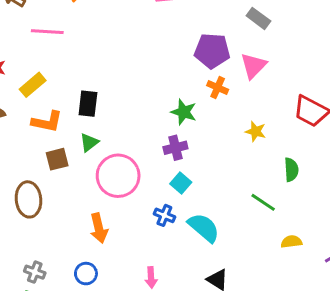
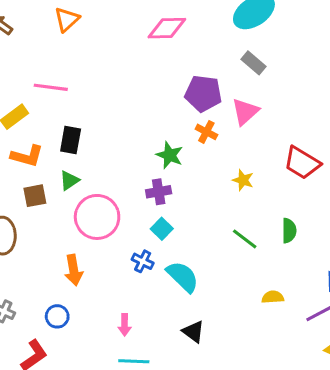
pink line: (47, 32) -> (51, 87), moved
green semicircle: (291, 170) -> (289, 231), moved
green line: (263, 202) -> (245, 239), moved

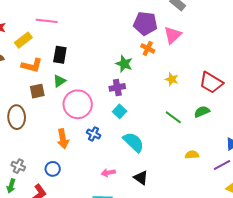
red trapezoid: (302, 163) -> (211, 83), moved
green semicircle: (289, 231) -> (202, 112), turned -112
blue cross: (143, 261) -> (94, 134), moved
pink arrow: (125, 325) -> (108, 173), moved, turned 80

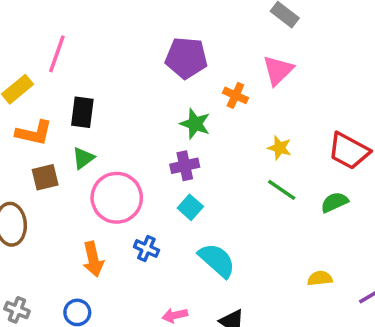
pink line: (47, 21) -> (57, 54), turned -75
purple pentagon: (145, 24) -> (186, 58), moved
green line: (173, 117) -> (282, 190), moved

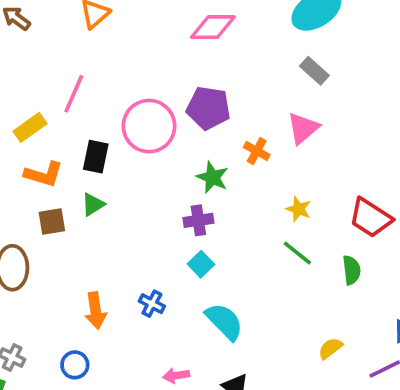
pink circle: (117, 198) -> (149, 126), moved
green semicircle: (334, 202) -> (352, 270), turned 104
yellow semicircle: (320, 278) -> (330, 348), turned -35

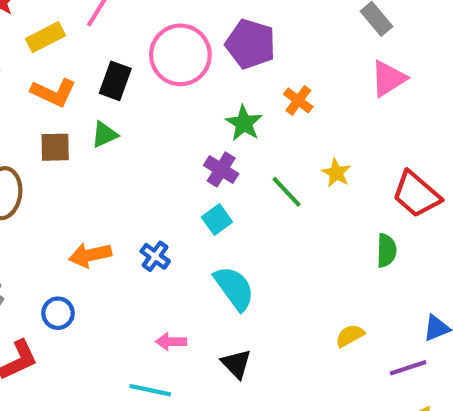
pink triangle: (303, 128) -> (388, 79), moved
purple cross: (198, 220) -> (221, 170), turned 32
green line: (297, 253) -> (286, 192), moved
orange arrow: (95, 311) -> (90, 255), turned 78

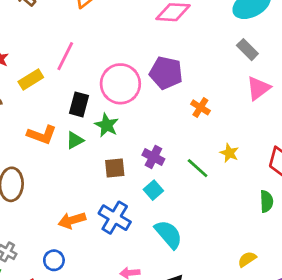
orange L-shape: (53, 92) -> (42, 135), moved
green star: (244, 123) -> (107, 125), moved
brown square: (55, 147) -> (115, 168), moved
blue cross: (155, 256) -> (115, 218), size x1.6

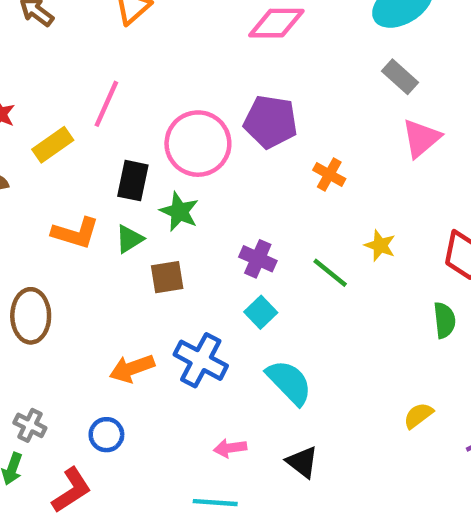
brown square: (115, 168) -> (167, 277), moved

